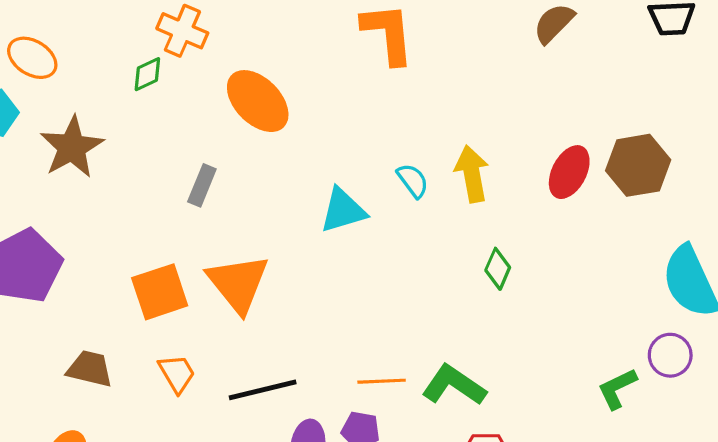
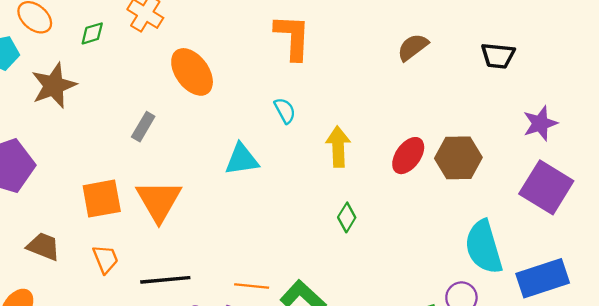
green diamond: (147, 74) -> (92, 33), moved
cyan semicircle: (413, 181) -> (285, 111), moved

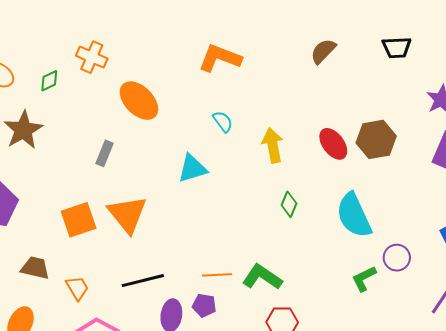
orange L-shape: (293, 37) -> (220, 58), turned -63
red ellipse: (408, 156) -> (333, 144), turned -64
cyan semicircle: (484, 247) -> (354, 215), moved
orange trapezoid: (105, 259) -> (77, 288), moved

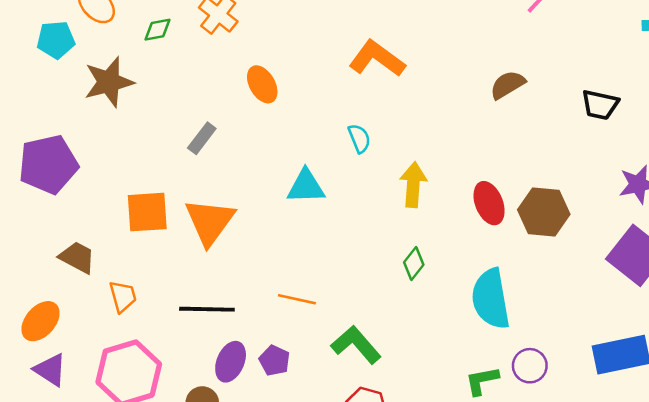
orange ellipse: (139, 101) -> (262, 84), size x0.7
orange line: (217, 275) -> (297, 299), moved

